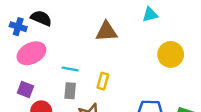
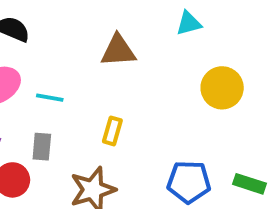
cyan line: (70, 69) -> (50, 98), moved
gray rectangle: (70, 91) -> (42, 147), moved

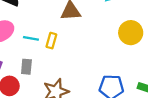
yellow rectangle: (112, 131) -> (51, 41), moved

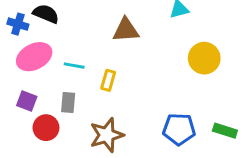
yellow rectangle: (51, 41) -> (108, 80), moved

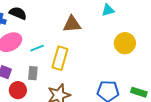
cyan line: (74, 66) -> (37, 48), turned -32
yellow rectangle: (108, 80) -> (60, 58), size x1.6

